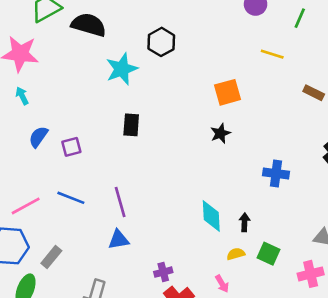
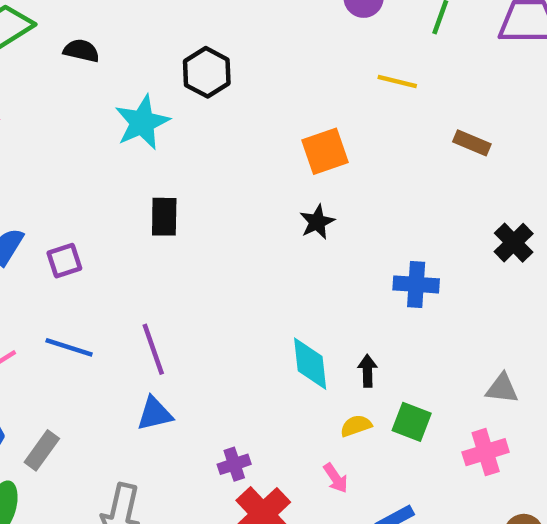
black semicircle: (89, 25) -> (81, 51), size x0.6

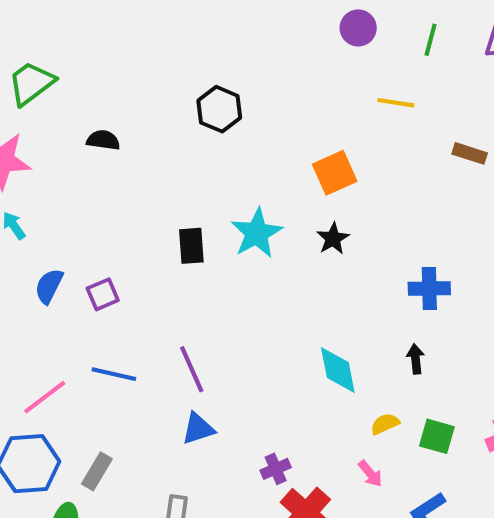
black semicircle: (81, 51) -> (103, 140), moved
cyan star: (142, 122) -> (257, 233), moved
black arrow: (368, 371) -> (416, 359), moved
green square: (412, 422) -> (437, 436), moved

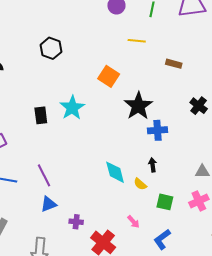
orange square: (335, 173) -> (109, 76), turned -30
black star: (333, 239) -> (138, 106), moved, size x1.8
yellow semicircle: (385, 424) -> (140, 184), moved, turned -112
purple cross: (276, 469) -> (76, 222), moved, turned 32

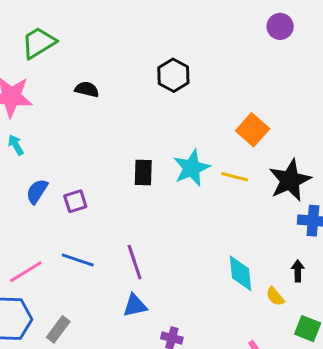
yellow line: (137, 41) -> (235, 177), moved

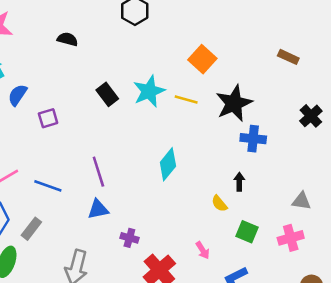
black semicircle: (87, 89) -> (67, 39), moved
black rectangle: (143, 172) -> (107, 94), turned -40
blue semicircle: (37, 191) -> (17, 95), moved
blue line: (78, 260) -> (48, 186), moved
cyan diamond: (241, 273) -> (168, 164), moved, turned 44

